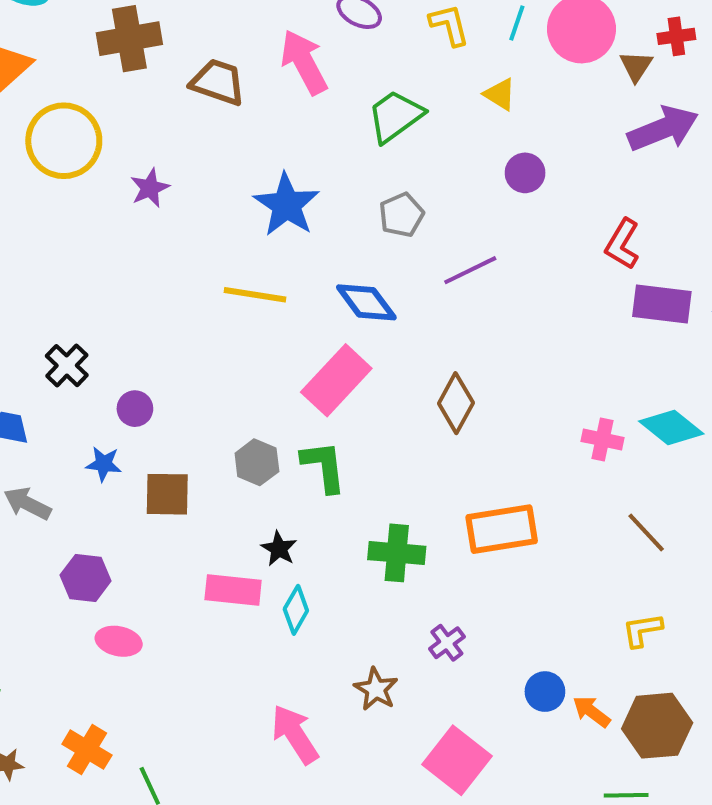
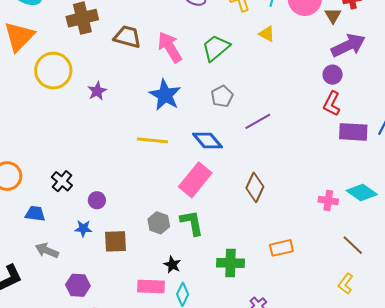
pink arrow: (304, 62) -> (170, 47), moved
purple circle: (525, 173) -> (333, 75), moved
orange rectangle: (502, 529) -> (281, 248), size x0.7
yellow L-shape: (642, 630) -> (345, 284), moved, turned -40

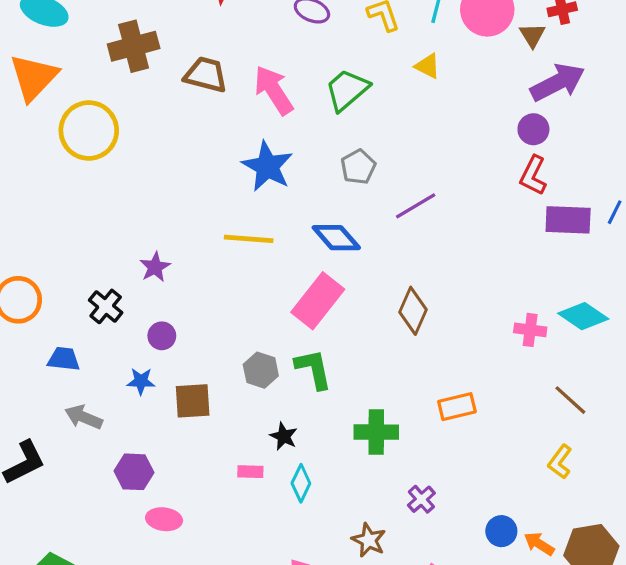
purple star: (97, 91) -> (155, 267), moved
pink rectangle: (151, 287) -> (250, 472), size x0.6

